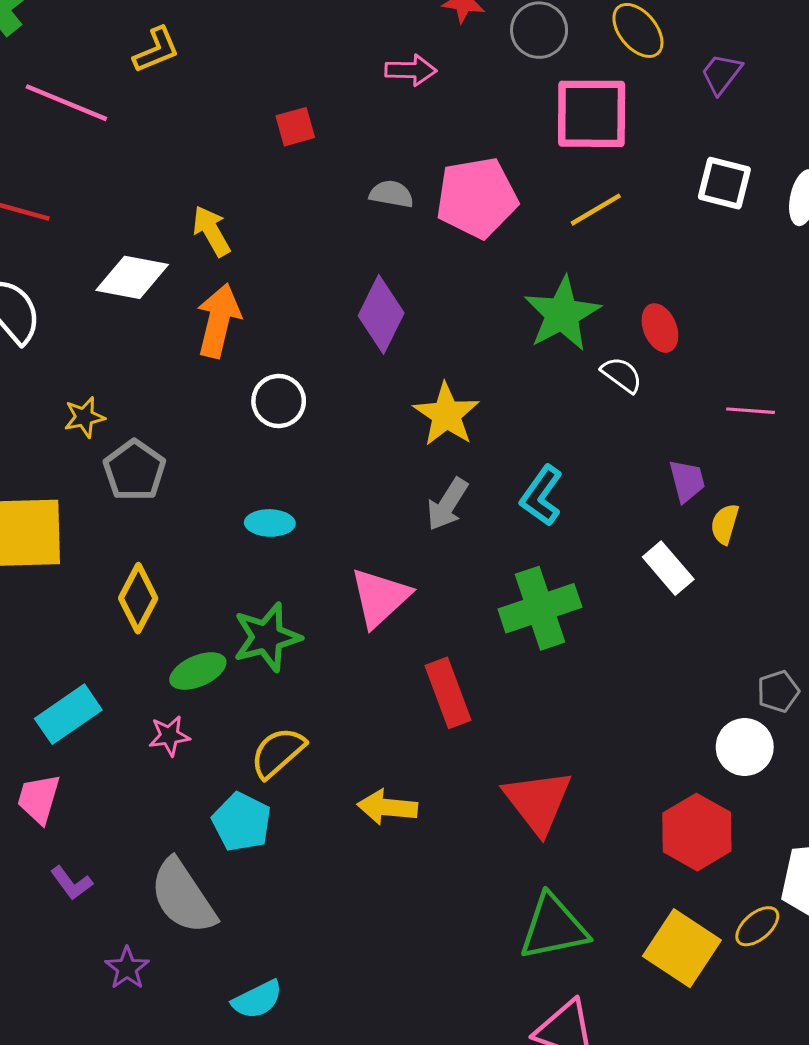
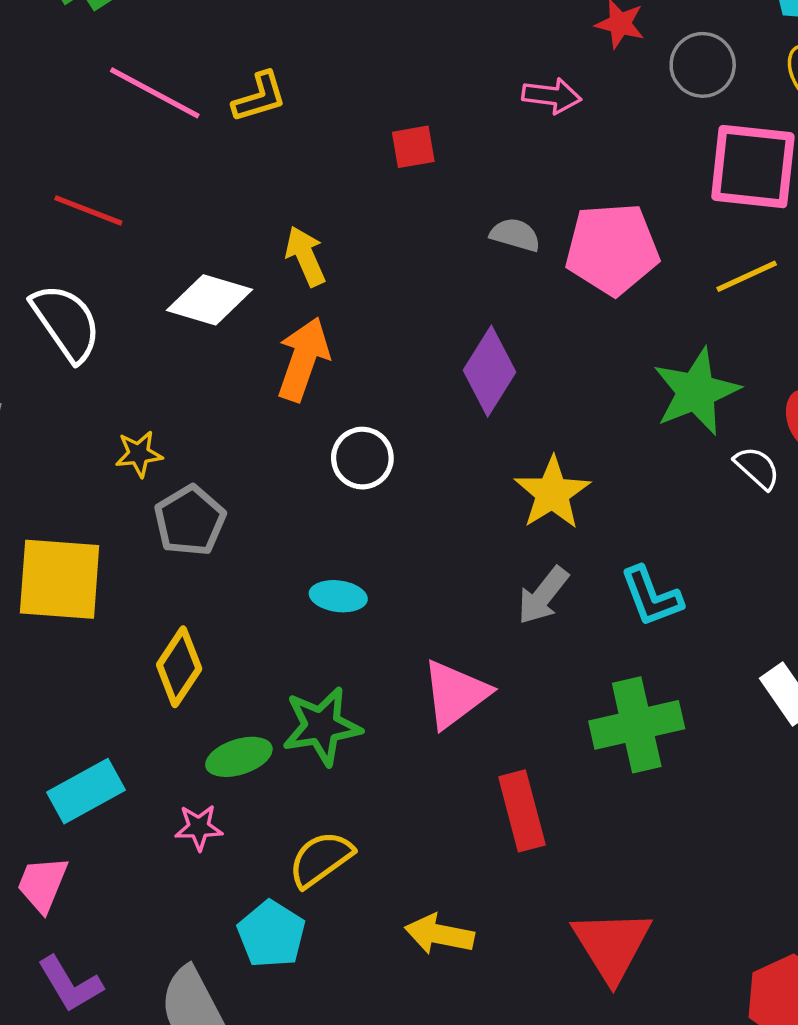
yellow L-shape: (156, 50) -> (259, 97), moved
cyan L-shape: (541, 496) -> (651, 596), turned -62
purple L-shape: (71, 883) -> (70, 984), size x1.4

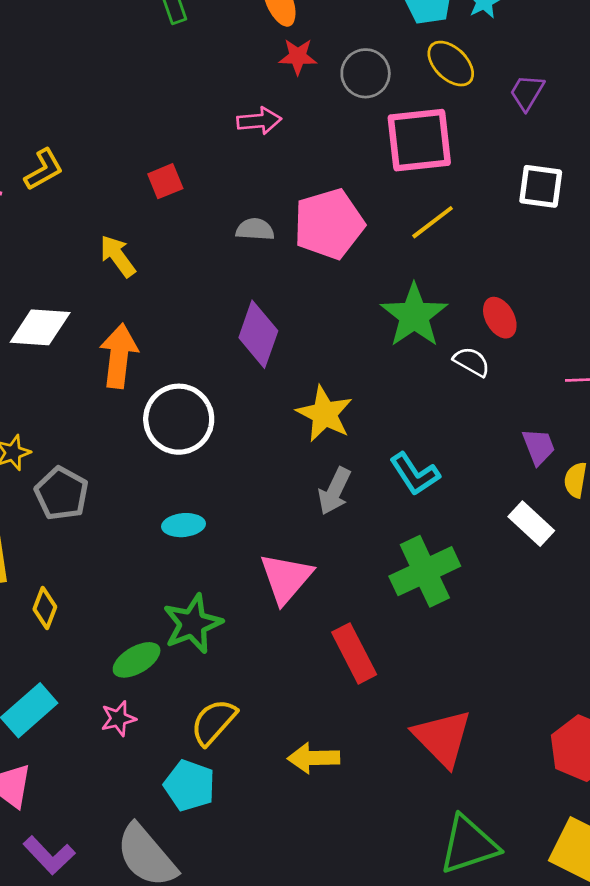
yellow arrow: (305, 256) -> (118, 256), moved
white circle: (362, 458) -> (179, 419), size x1.5
yellow diamond: (179, 667) -> (45, 608), moved, size x0.7

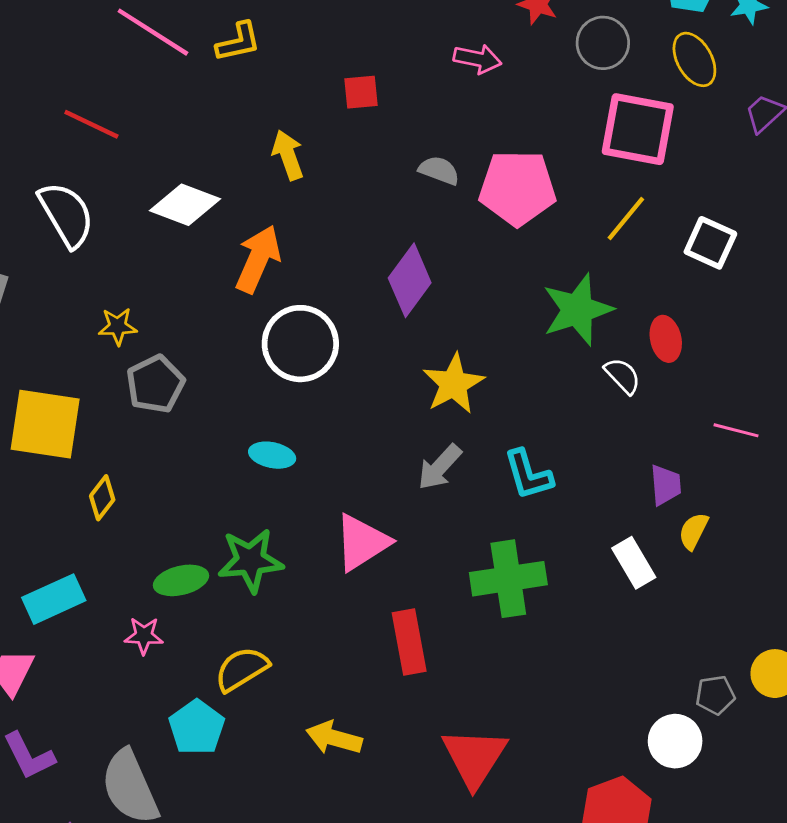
white square: (541, 186) -> (710, 243), moved
yellow line: (433, 222) -> (626, 219), turned -30

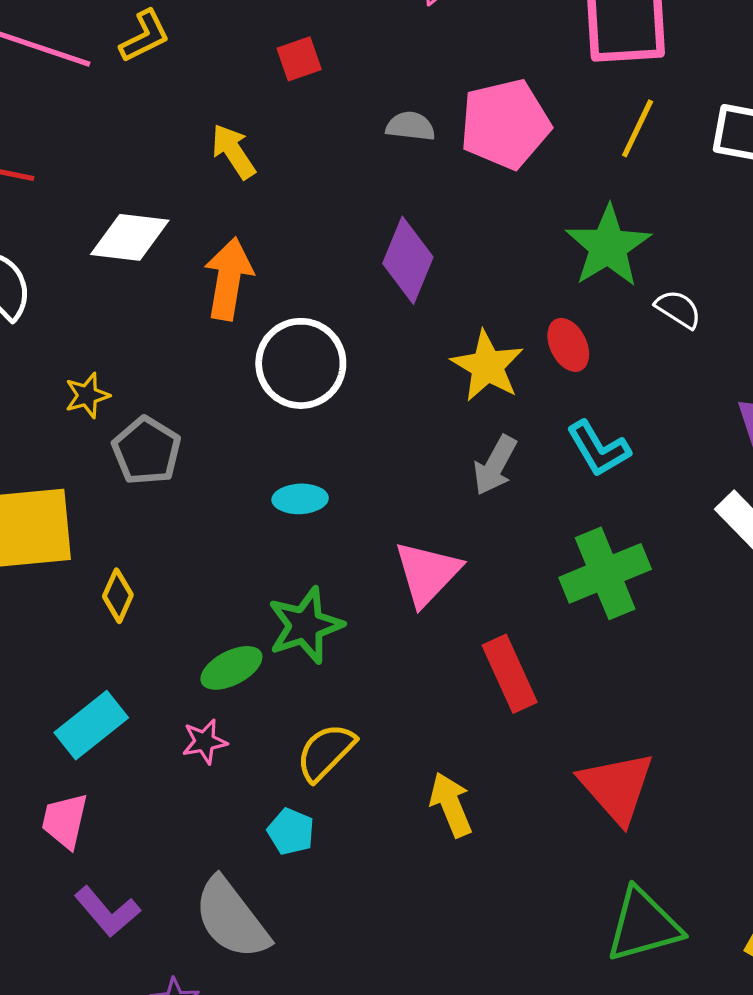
red ellipse: (666, 339) -> (568, 345), moved
cyan pentagon: (197, 727) -> (291, 832), size x0.7
yellow arrow: (334, 738) -> (451, 805), turned 66

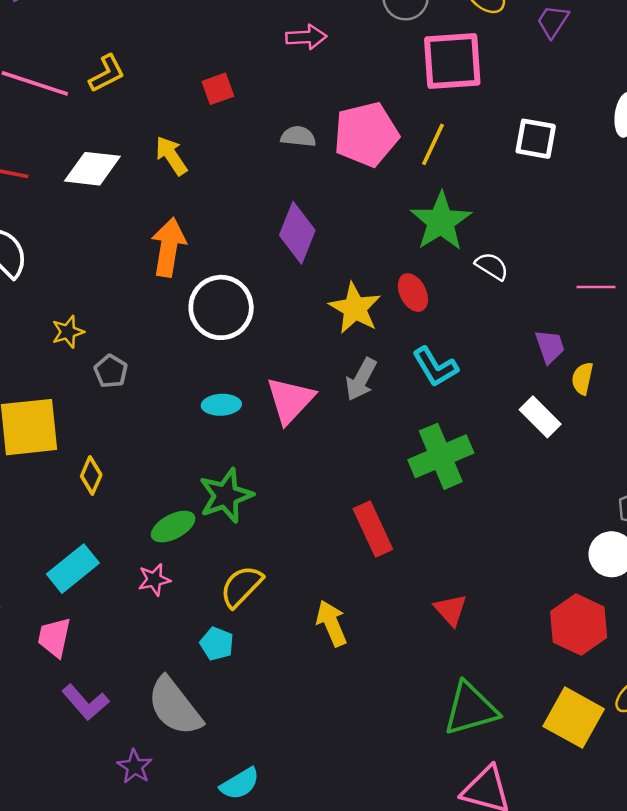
yellow line: (638, 128) -> (433, 144), moved
white diamond: (130, 237) -> (92, 169), moved
gray pentagon: (147, 451) -> (111, 371), size x0.7
pink triangle: (427, 573) -> (290, 400), moved
red triangle: (617, 787) -> (451, 610), size x0.6

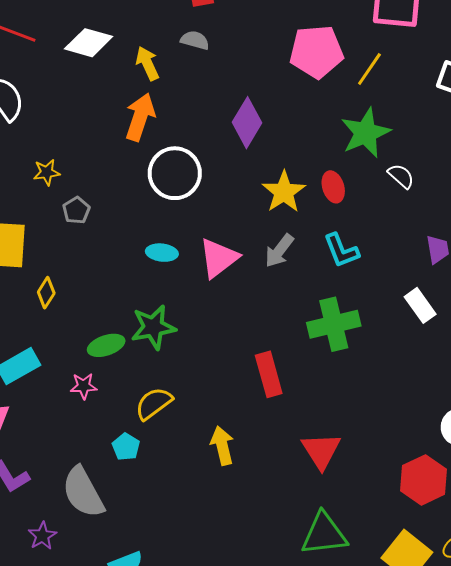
gray semicircle: (298, 136) -> (195, 40), moved
yellow arrow: (171, 156) -> (147, 63), moved
red triangle: (451, 610) -> (321, 451), size x1.4

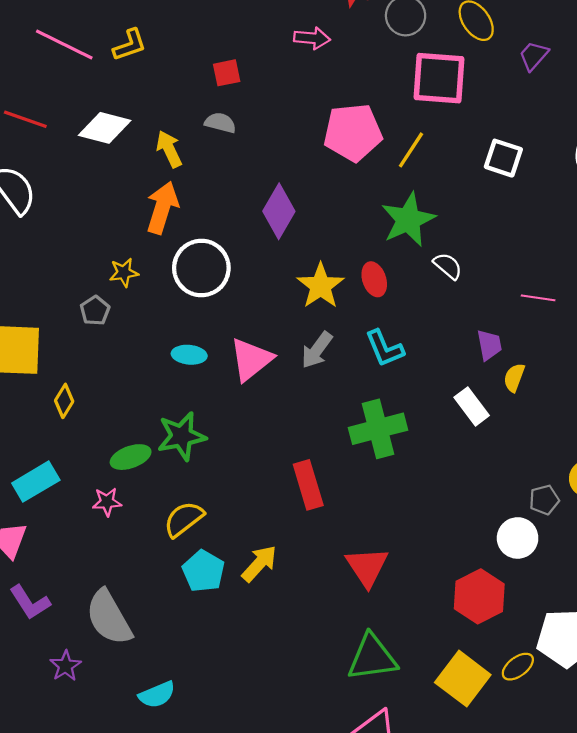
yellow star: (47, 172) -> (124, 273), moved
yellow arrow: (222, 446) -> (259, 564), turned 57
cyan pentagon: (126, 447) -> (203, 571), moved, size x1.4

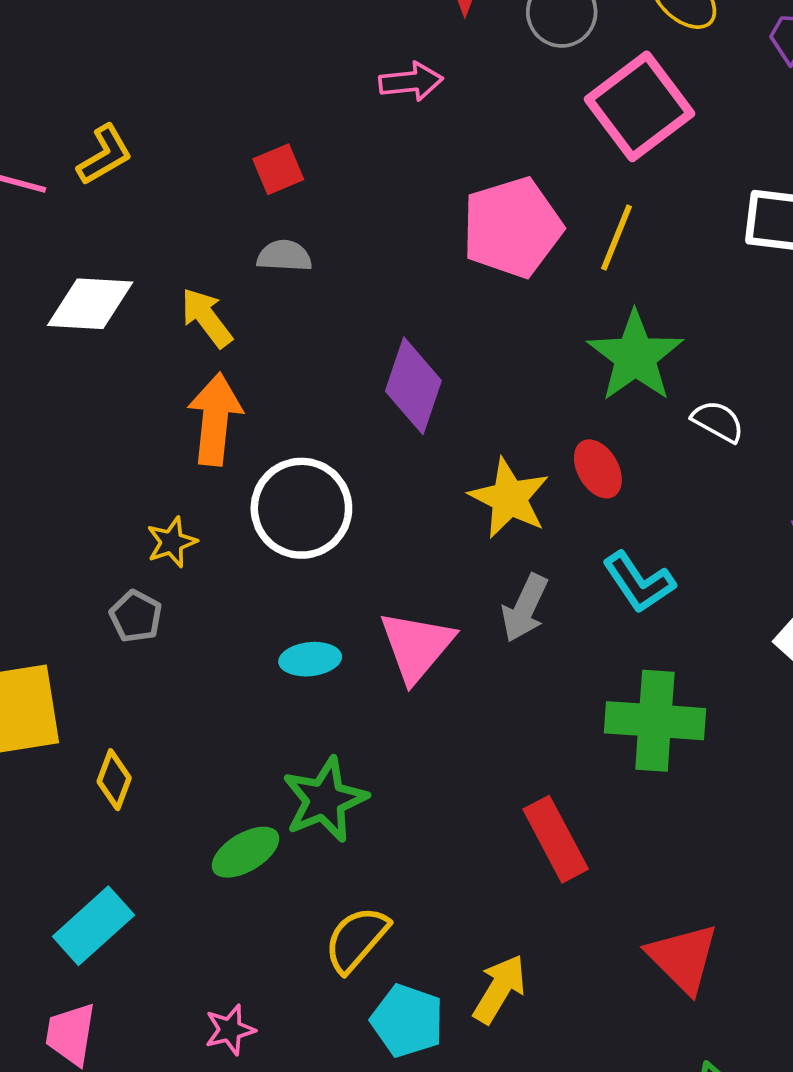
pink square: (439, 78) -> (639, 106), turned -30
green cross: (378, 429) -> (655, 721), turned 30
pink star: (107, 502) -> (230, 1030), moved

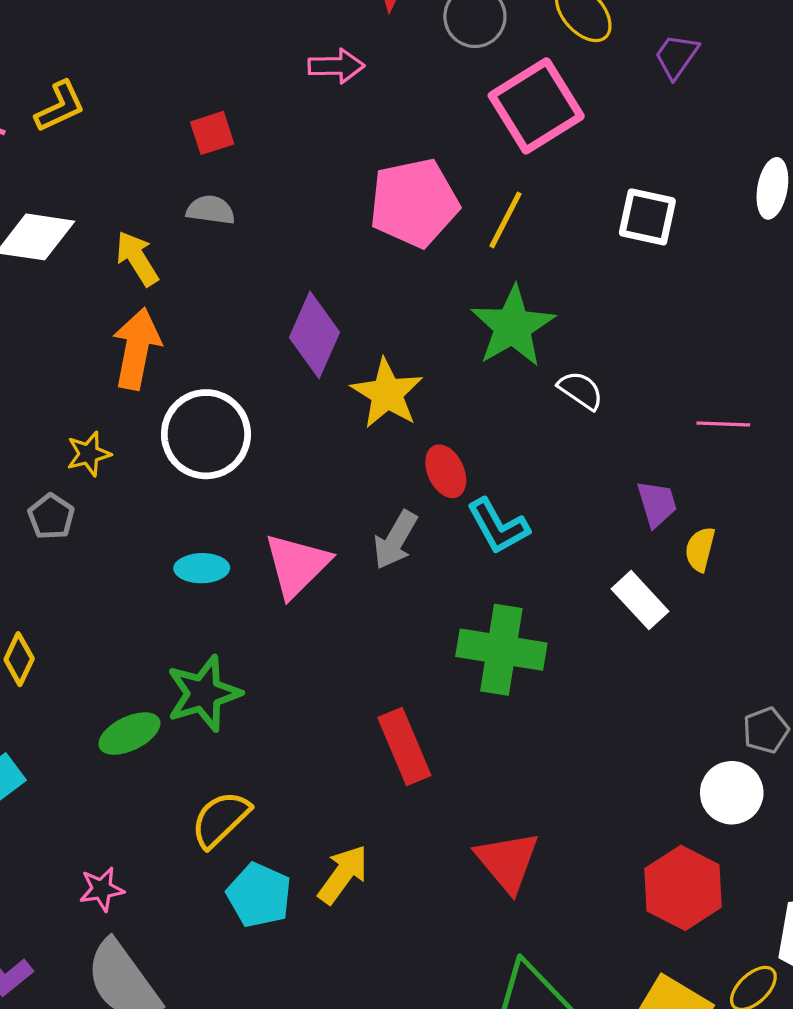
red ellipse: (598, 469) -> (446, 471), moved
yellow star: (509, 498) -> (387, 393), moved

